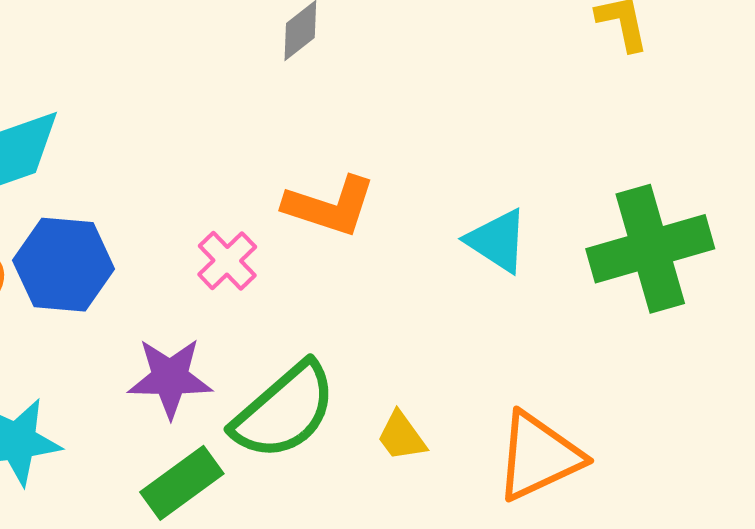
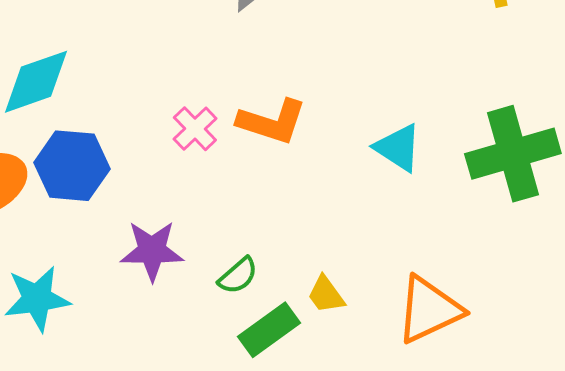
pink cross: (227, 261) -> (195, 129), moved
green semicircle: (284, 411) -> (238, 276), size x0.5
green rectangle: (182, 483) -> (269, 330), moved

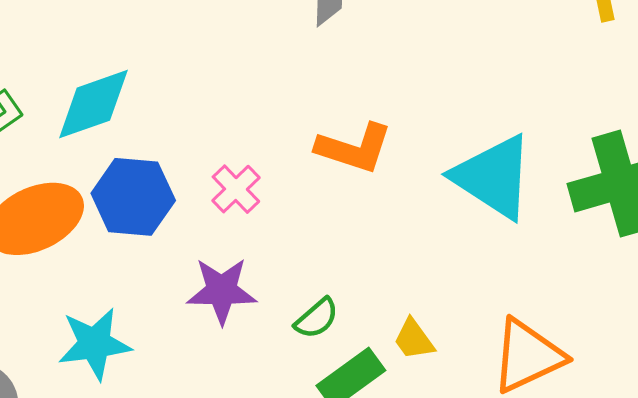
pink cross: (195, 129) -> (236, 189), moved
cyan triangle: (398, 148) -> (493, 177), size x1.6

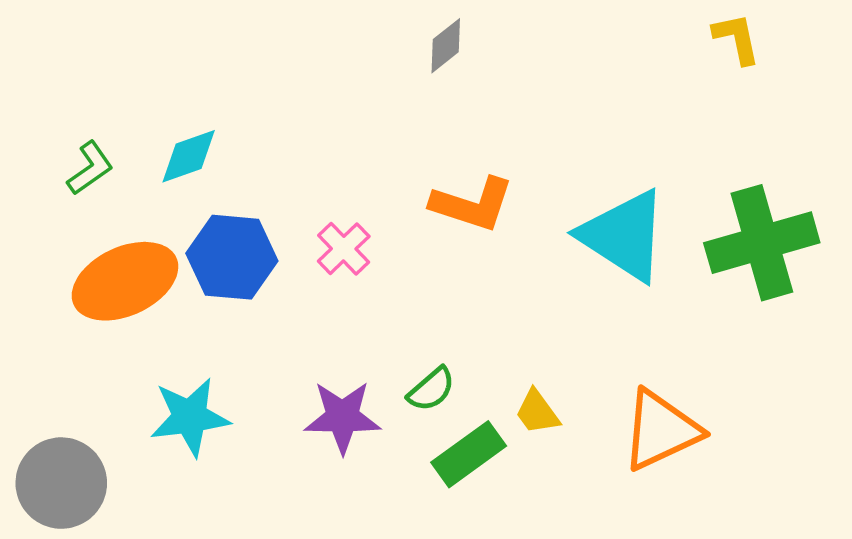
cyan diamond: (93, 104) -> (189, 156), size x0.7
purple star: (222, 291) -> (342, 417), moved

